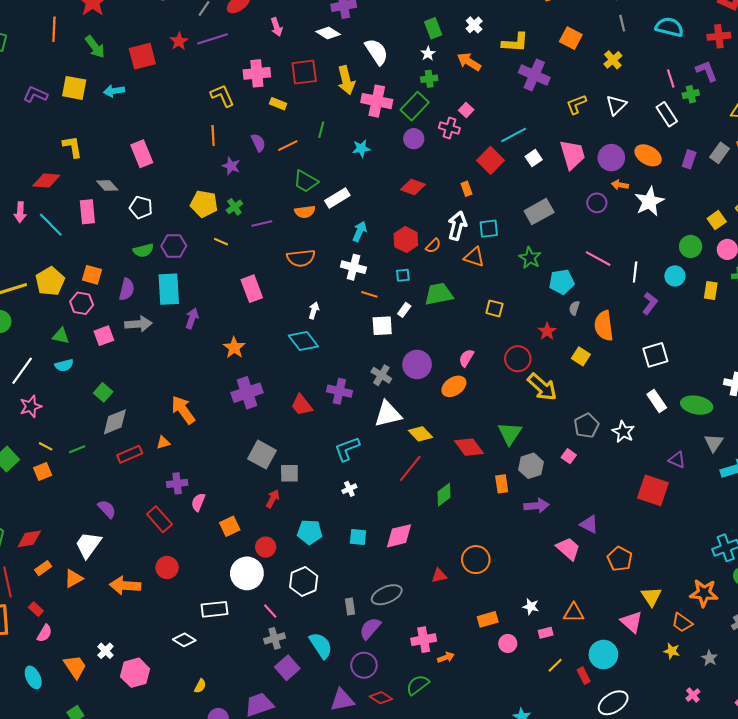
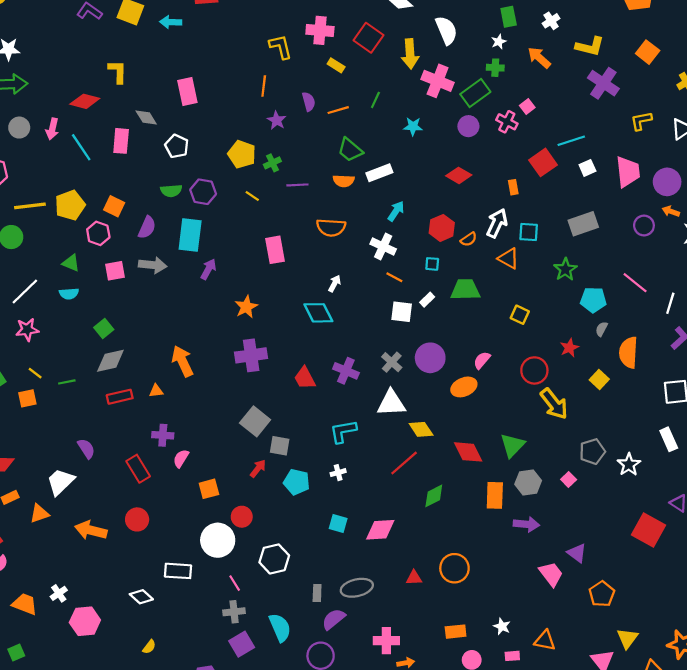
red square: (304, 72) -> (369, 38), turned 32
orange rectangle: (502, 484) -> (495, 495), size x1.4
cyan pentagon: (310, 532) -> (297, 482), moved
orange trapezoid: (75, 667) -> (25, 604), turned -45

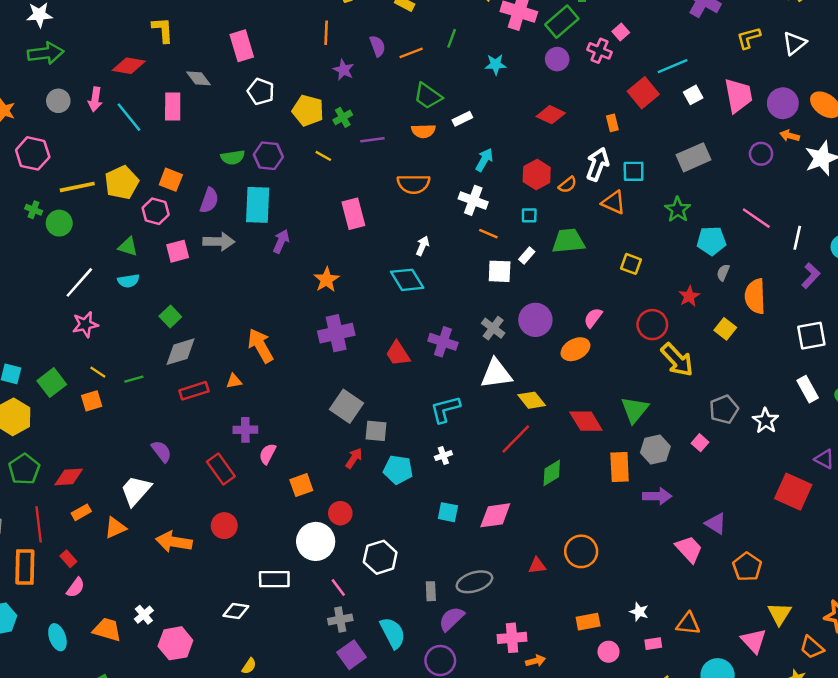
white pentagon: (177, 146) -> (261, 91), moved
white rectangle: (379, 173) -> (462, 119), size x0.7
white diamond: (141, 597) -> (236, 611), turned -30

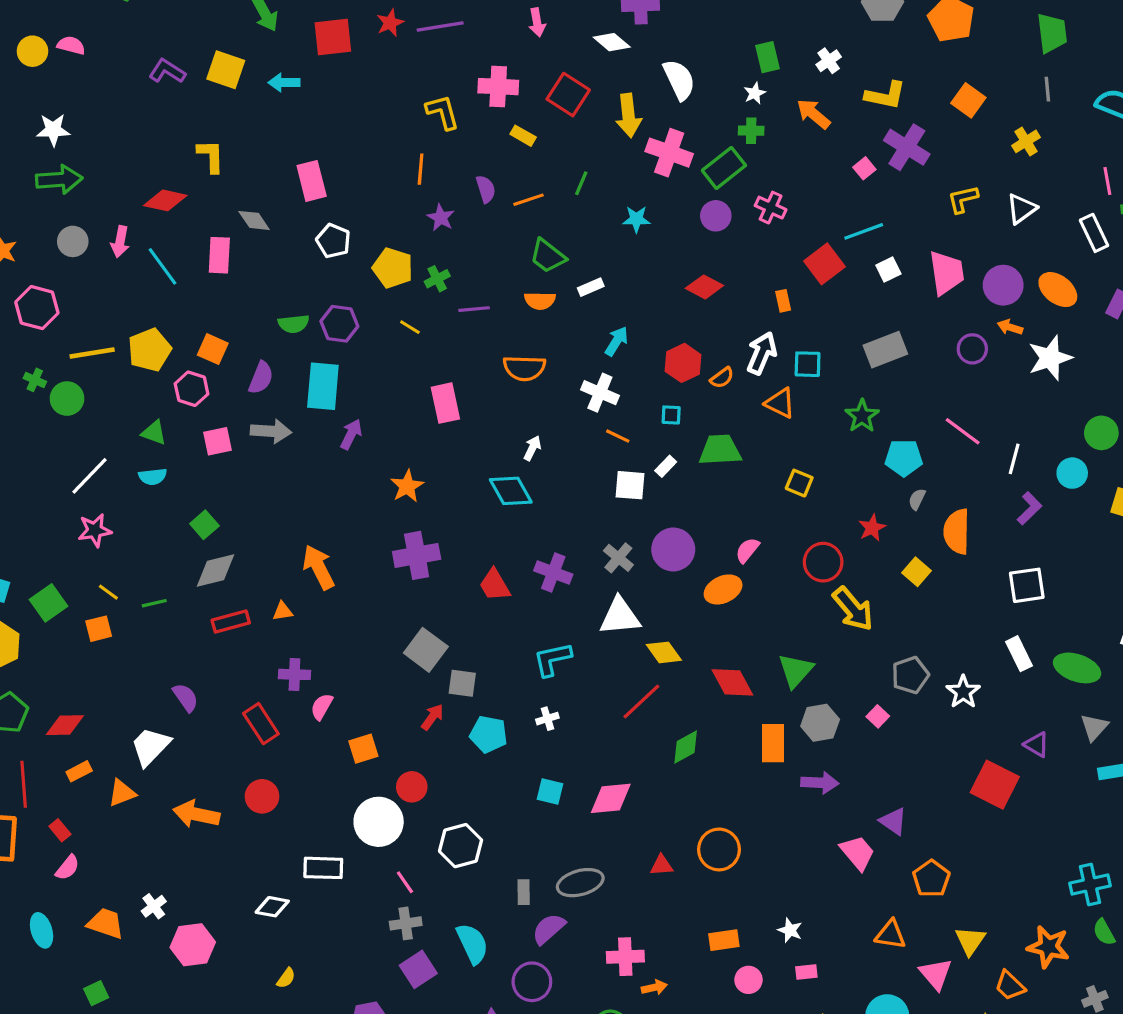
pink square: (621, 32) -> (864, 168), moved
orange triangle: (688, 624) -> (891, 935), moved

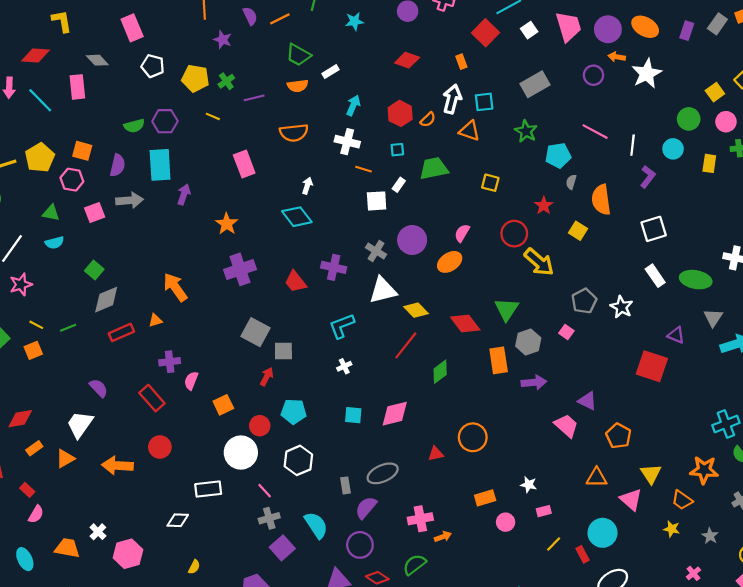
cyan pentagon: (488, 734) -> (294, 412), moved

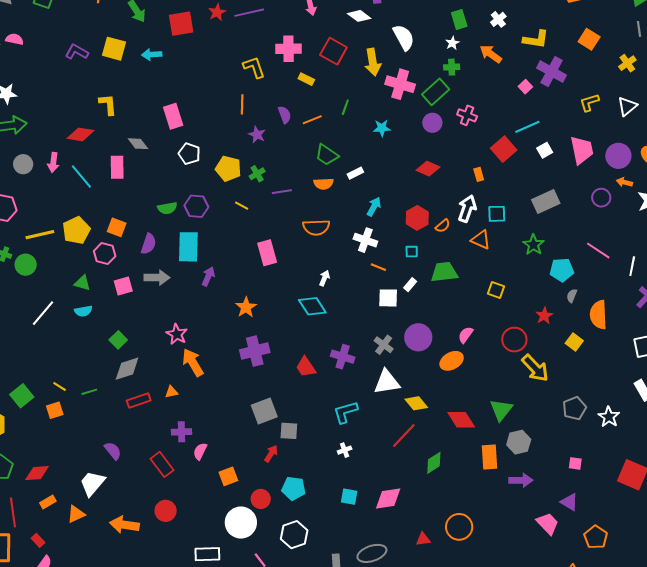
pink star: (21, 285) -> (177, 334), moved, turned -30
gray square: (256, 332) -> (264, 411), turned 36
pink square: (566, 332) -> (575, 463), moved, turned -32

